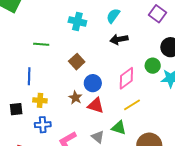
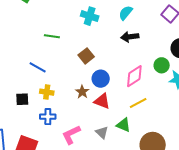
blue line: (29, 76) -> (38, 67), turned -66

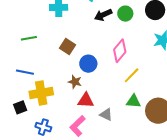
green circle: (162, 65) -> (125, 14), moved
yellow cross: (47, 92) -> (41, 93), size x1.6
red triangle: (102, 101) -> (86, 100), moved
blue cross: (48, 117) -> (43, 127), moved, turned 35
green triangle: (123, 125) -> (133, 101), moved

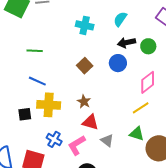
green line: (29, 38) -> (35, 51), moved
pink diamond: (120, 51) -> (148, 82), moved
blue circle: (88, 64) -> (118, 63), moved
blue cross: (43, 127) -> (54, 139), moved

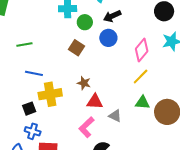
green circle: (148, 46) -> (85, 22), moved
blue cross: (54, 139) -> (33, 131), moved

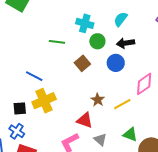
green line: (24, 45) -> (57, 42), moved
yellow line: (141, 77) -> (122, 104), moved
brown star: (84, 83) -> (98, 100), moved
yellow cross: (50, 94) -> (44, 101), turned -30

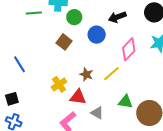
green line: (57, 42) -> (34, 13), moved
black arrow: (125, 43) -> (117, 17), moved
blue line: (34, 76) -> (19, 64), turned 42
yellow cross: (44, 101) -> (59, 84), moved, size x0.7

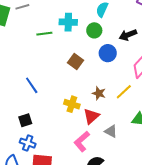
green circle: (74, 17) -> (94, 30), moved
yellow cross: (59, 84) -> (72, 104), turned -35
red triangle: (78, 97) -> (91, 116), turned -48

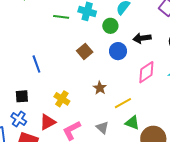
yellow line: (124, 92) -> (123, 103), moved
yellow cross: (72, 104) -> (62, 99), moved
red triangle: (91, 116) -> (48, 122), moved

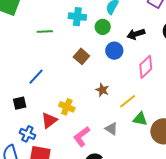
green line: (61, 17) -> (45, 31), moved
blue line: (36, 64) -> (36, 77), turned 72
black square: (22, 96) -> (20, 103), moved
red triangle: (48, 122) -> (49, 120), moved

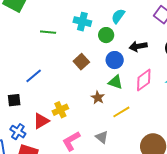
yellow cross: (67, 107) -> (60, 110), turned 35
green triangle: (140, 119) -> (115, 82), moved

